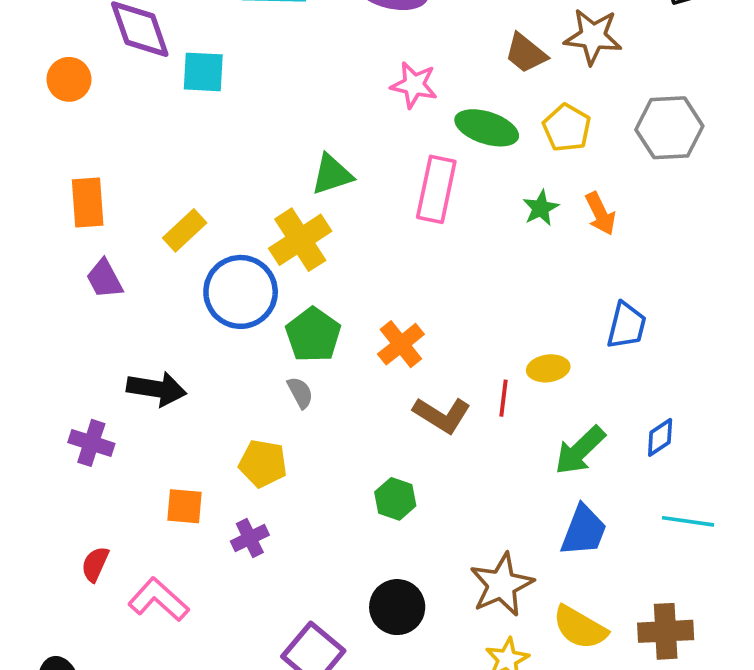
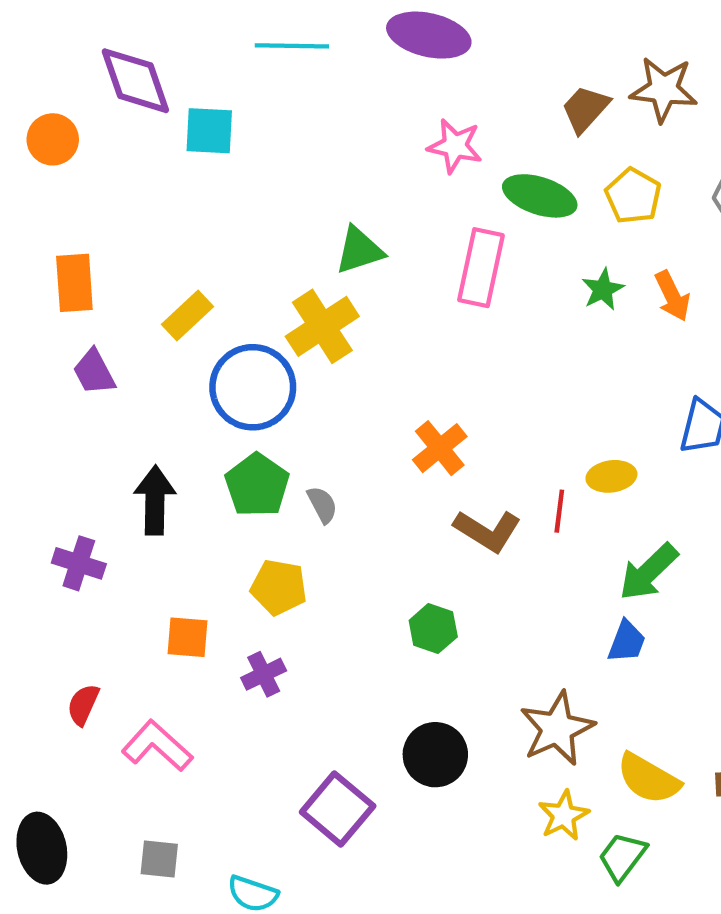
brown trapezoid: (526, 53) -> (585, 109), turned 93
green pentagon: (313, 335) -> (257, 485), moved
black arrow: (157, 389) -> (155, 500), turned -98
blue trapezoid: (584, 531) -> (627, 642), moved, size x0.7

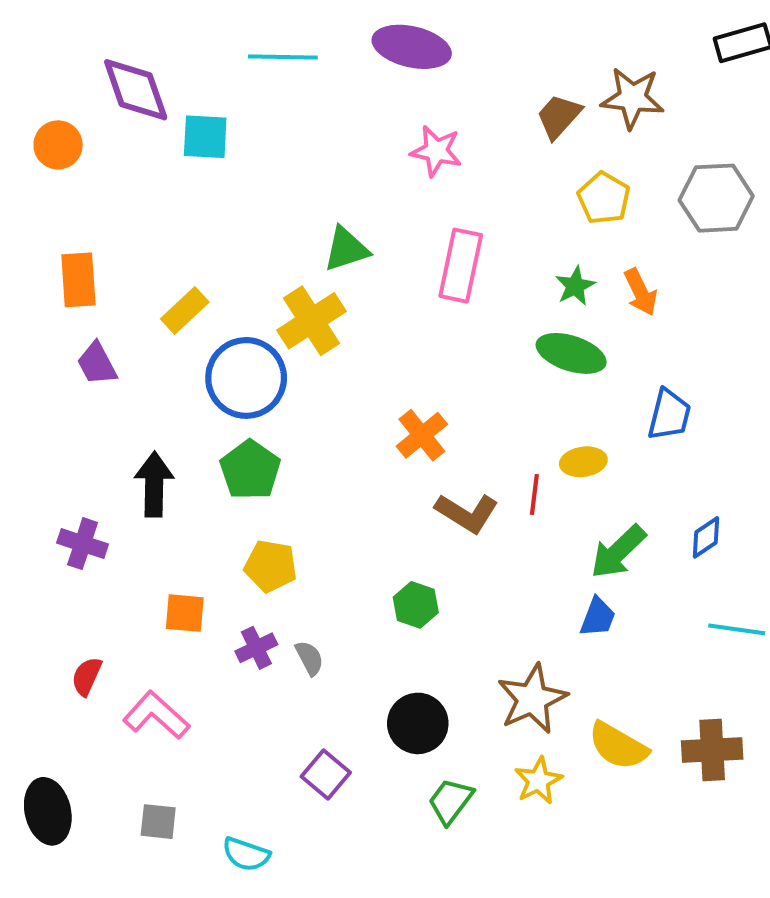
green ellipse: (540, 196) -> (571, 353), moved
gray semicircle: (322, 505) -> (309, 658), moved
purple square: (338, 809) -> (326, 775), size x0.7
green trapezoid: (622, 857) -> (450, 801), moved

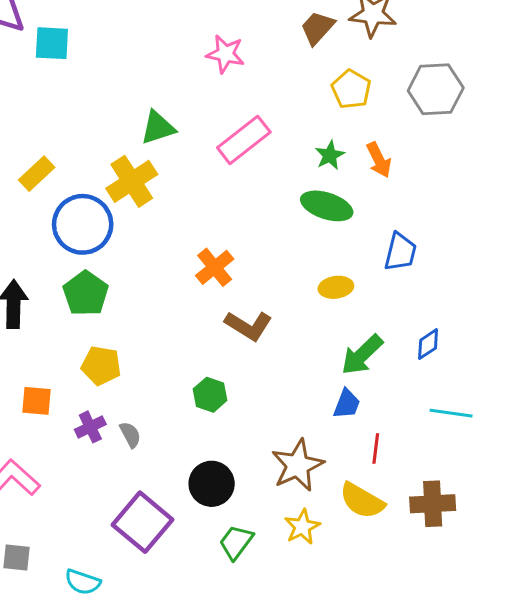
pink rectangle: (461, 266) -> (244, 140), turned 40
red line: (534, 494) -> (376, 448), moved
purple square: (326, 775) -> (142, 522), size x1.6

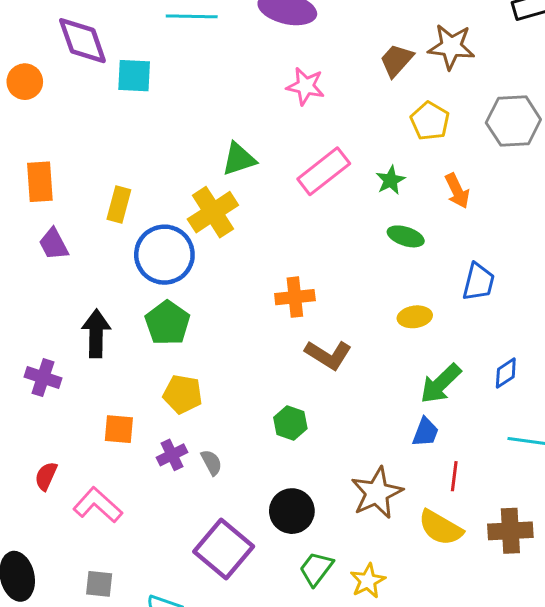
green star: (330, 155) -> (390, 180), moved
yellow rectangle: (37, 174) -> (119, 205), turned -32
green ellipse: (327, 206) -> (406, 236), size x0.7
orange cross: (215, 267) -> (295, 297), turned 33
yellow star: (302, 527) -> (368, 581), moved

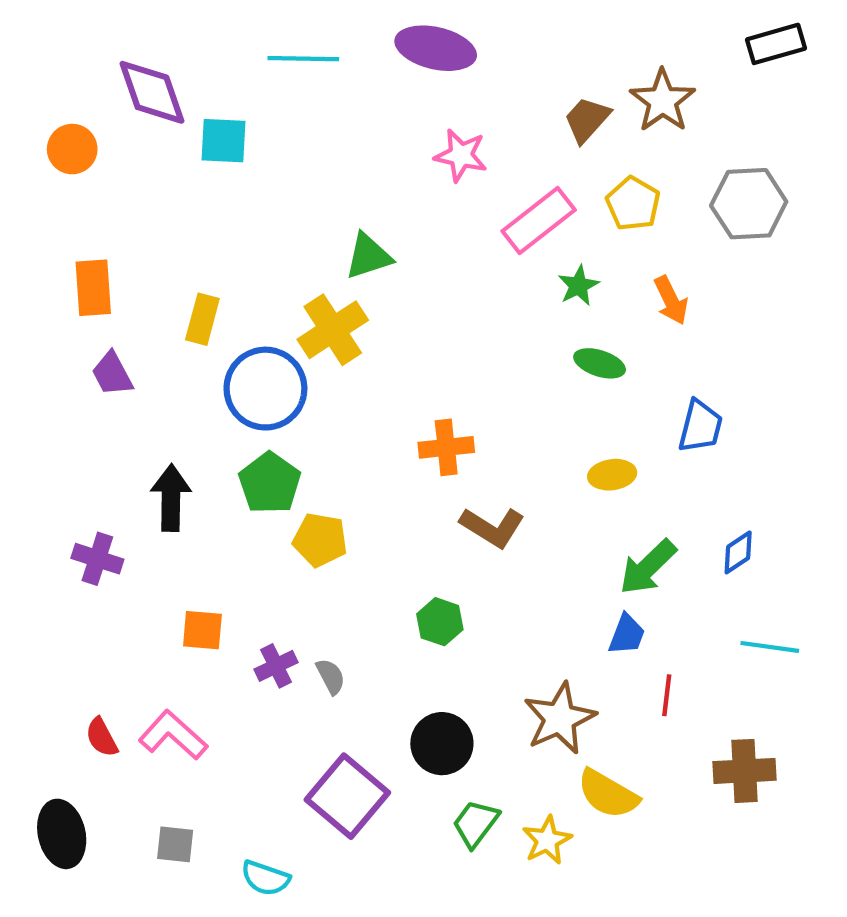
brown star: (451, 47) -> (663, 101), turned 30
pink rectangle: (324, 171) -> (539, 220), moved
yellow pentagon: (183, 394) -> (320, 540), moved
red semicircle: (46, 476) -> (102, 737), moved, turned -52
yellow semicircle: (441, 528) -> (608, 794), moved

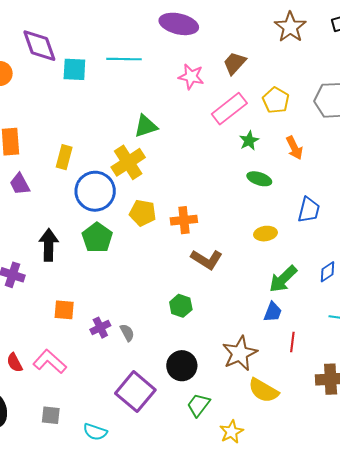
cyan line: (303, 59) -> (124, 59), moved
brown star: (663, 101) -> (290, 27), moved
brown trapezoid: (587, 120) -> (235, 63), moved
yellow pentagon: (320, 540) -> (143, 213), moved
yellow star: (547, 840) -> (231, 432), moved

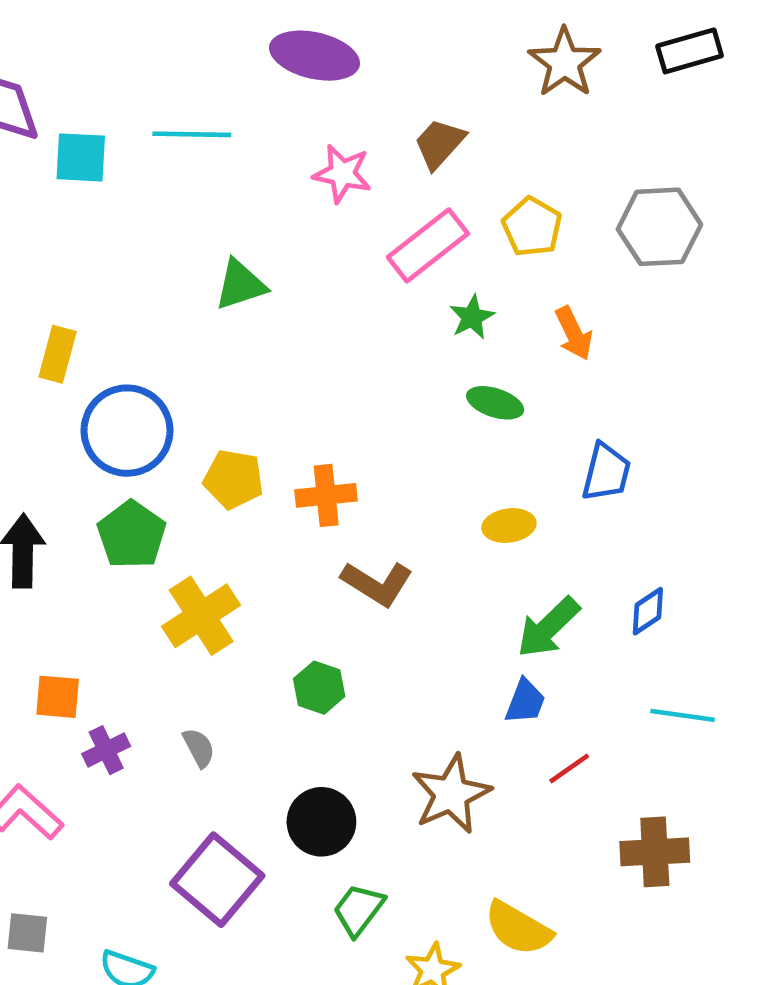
yellow cross: (128, 162) -> (201, 616), moved
purple cross: (100, 328) -> (106, 750), moved
red line: (292, 342) -> (569, 769), turned 48
yellow semicircle: (263, 390) -> (518, 928), moved

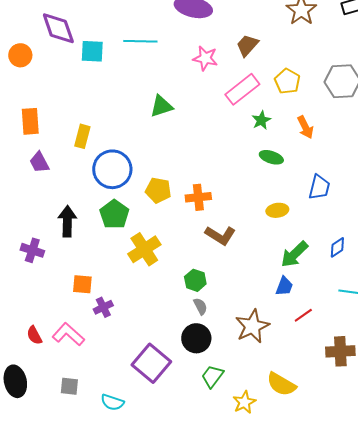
gray semicircle: (199, 748) -> (200, 306), moved

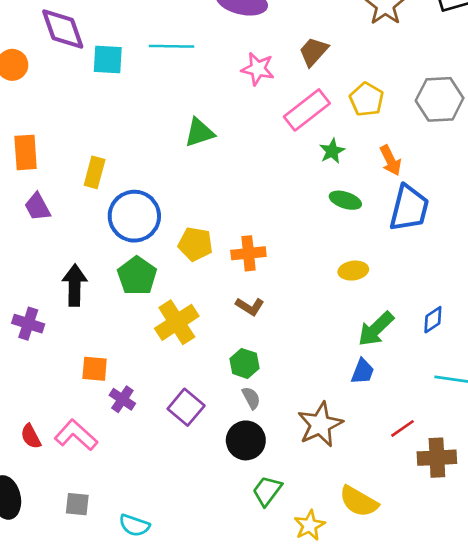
blue trapezoid: (319, 187) -> (409, 208), moved, size x1.4
brown L-shape: (220, 235) -> (250, 306), moved, size x0.7
purple cross: (103, 307) -> (122, 399), turned -30
red line: (303, 315) -> (402, 428), moved
purple square: (151, 363) -> (186, 407), moved, size x0.7

